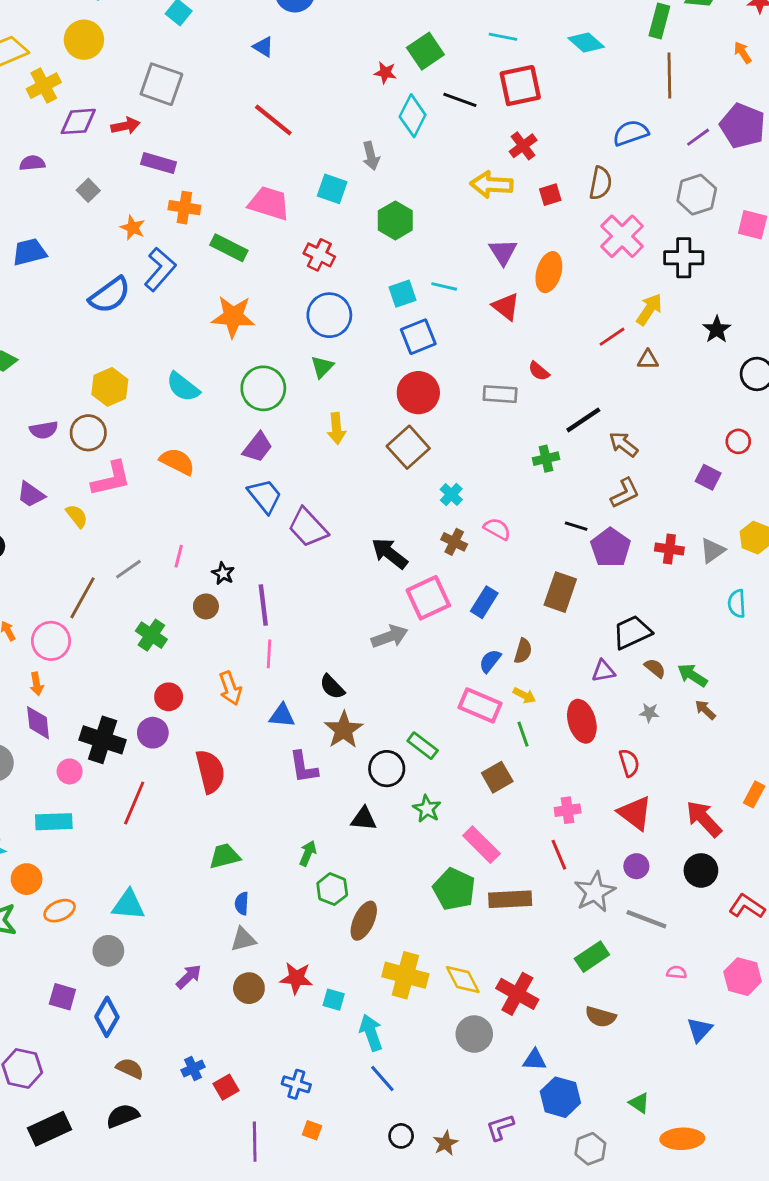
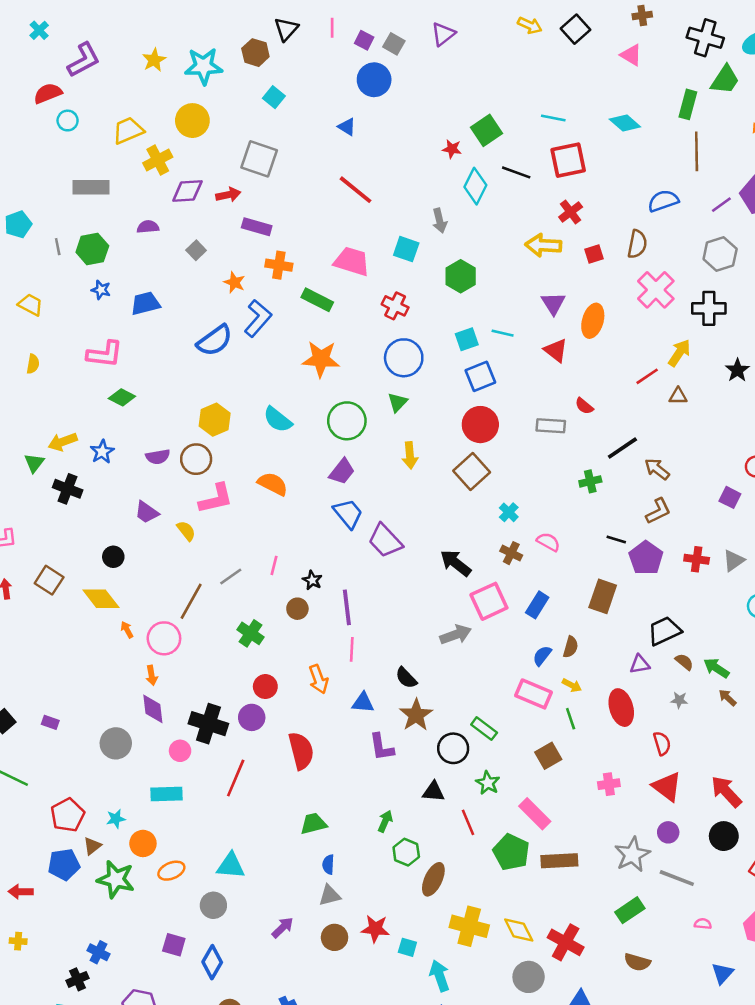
red line: (559, 855) -> (468, 822), moved

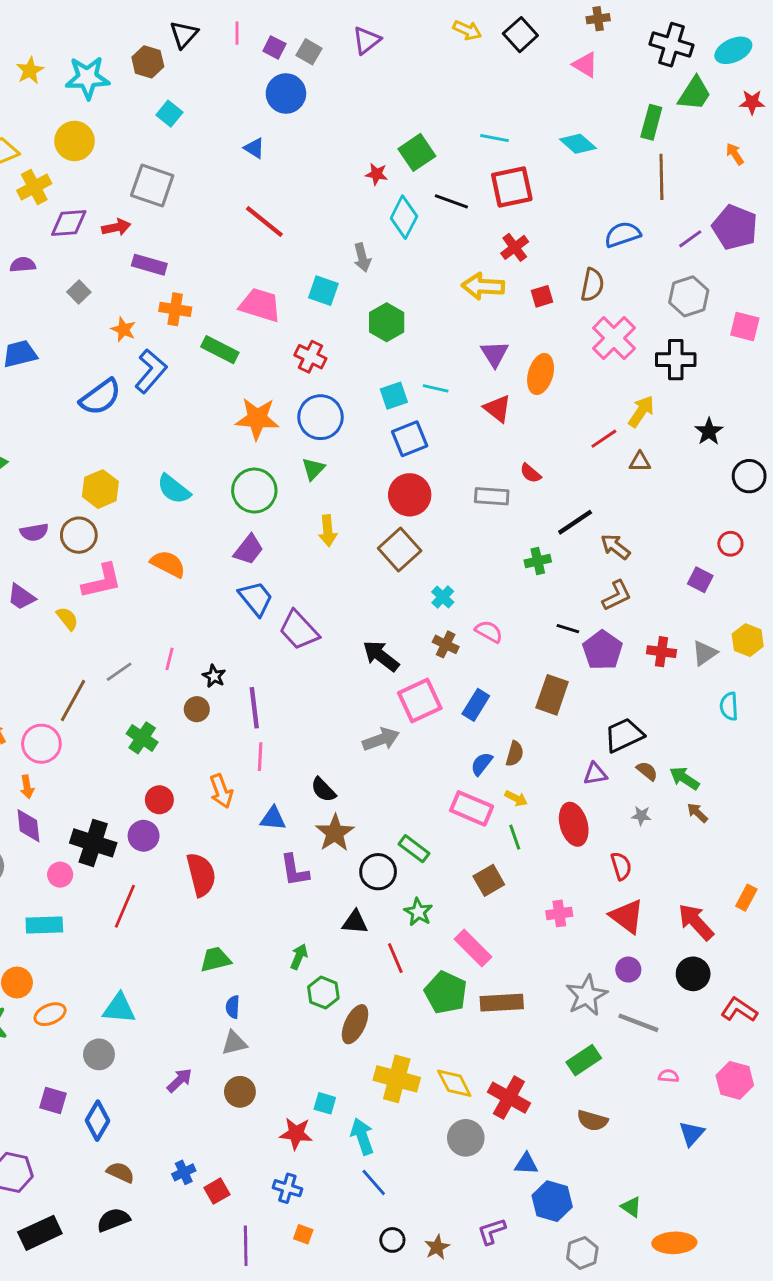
orange star: (321, 359) -> (257, 419), moved
red star: (375, 929) -> (296, 1134), moved

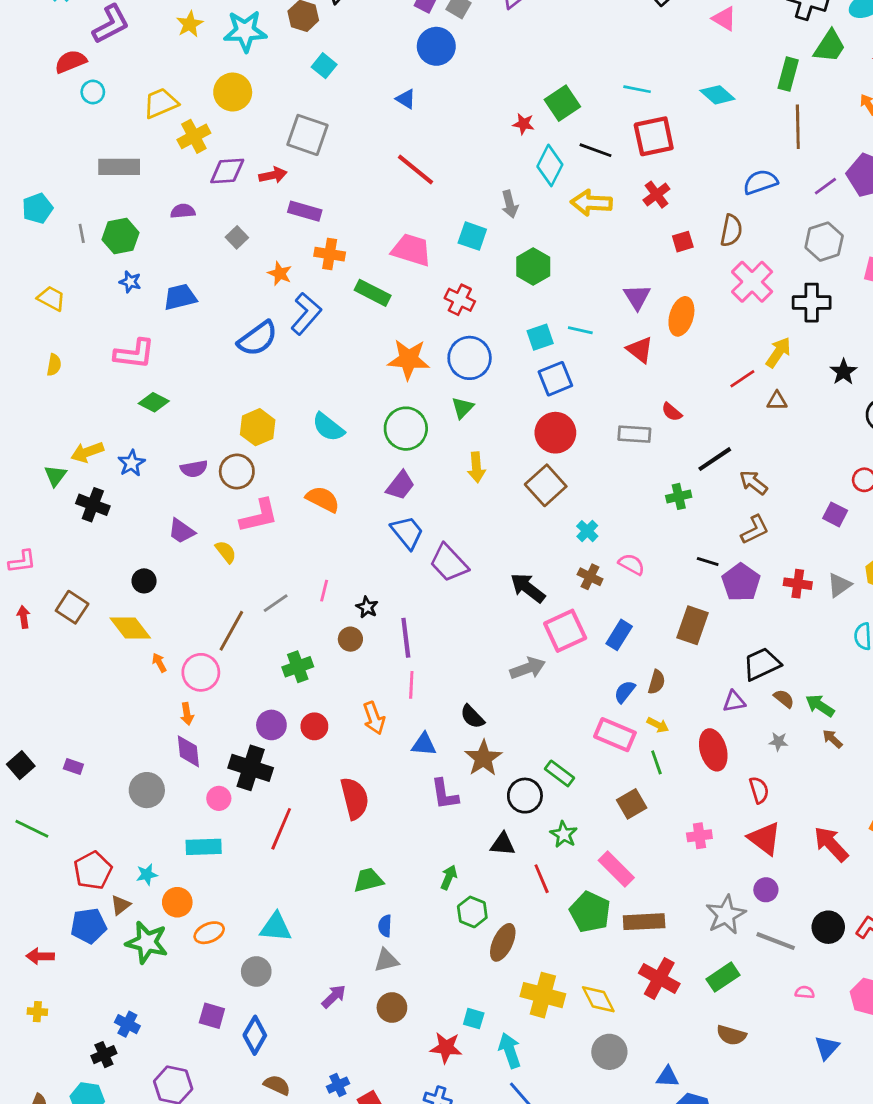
yellow arrow: (483, 286) -> (591, 203), moved
green cross: (142, 738) -> (298, 667), turned 36
purple circle: (144, 836) -> (271, 725), moved
black circle: (693, 974) -> (828, 927), moved
red cross: (509, 1098) -> (659, 978), moved

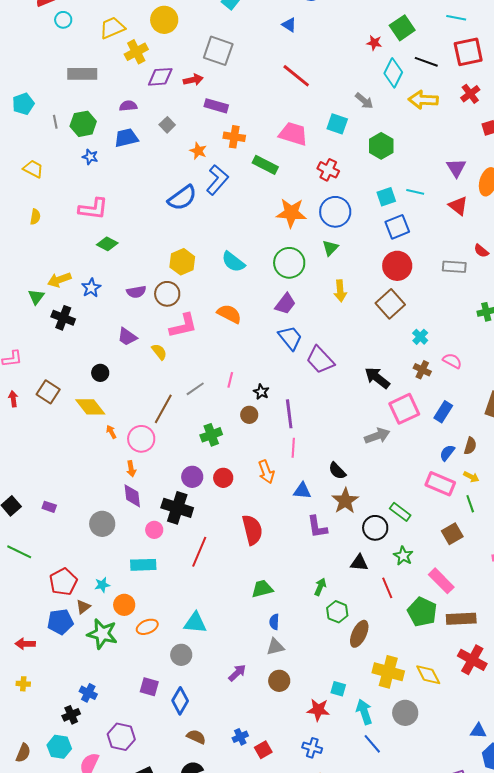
gray arrow: (510, 204) -> (364, 101), turned -36
blue trapezoid: (180, 297) -> (126, 138), moved
gray circle: (609, 1052) -> (405, 713), moved

